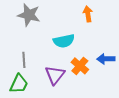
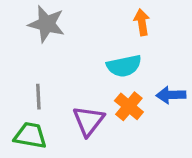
cyan semicircle: (64, 41) -> (124, 66), moved
green trapezoid: (19, 84) -> (30, 135), turned -105

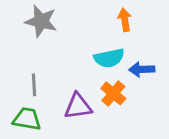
blue arrow: (171, 95) -> (142, 69), moved
purple triangle: (89, 121) -> (78, 106), turned 44

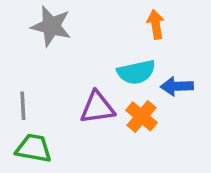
gray line: (34, 85) -> (23, 106), moved
purple triangle: (78, 106) -> (97, 108), moved

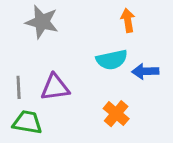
purple triangle: (97, 108) -> (55, 87), moved
orange cross: (142, 116) -> (116, 114), moved

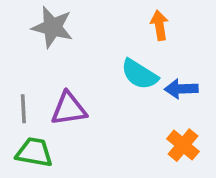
cyan semicircle: (112, 60) -> (139, 74), turned 44
orange cross: (116, 114) -> (183, 145), moved

